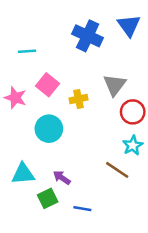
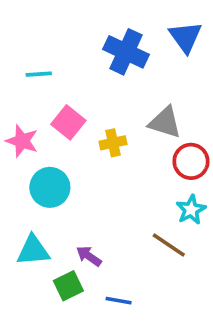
gray triangle: (115, 85) -> (165, 122), turned -50
cyan circle: (49, 129) -> (50, 187), moved

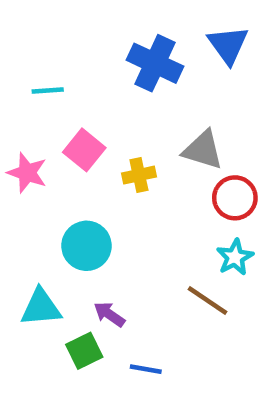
cyan circle: (50, 187) -> (86, 246), moved

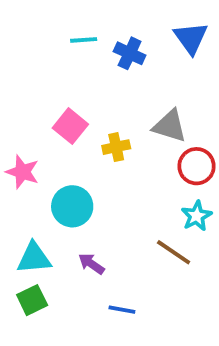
blue cross: (155, 63) -> (130, 53), size x0.7
cyan line: (48, 91) -> (84, 40), moved
pink star: (27, 173) -> (22, 172), moved
green square: (84, 351) -> (32, 300), moved

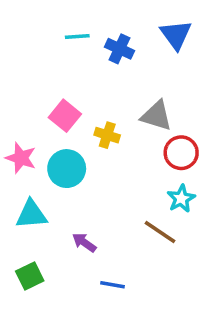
yellow cross: (116, 147) -> (107, 135), turned 30
cyan circle: (72, 206) -> (67, 169), moved
cyan triangle: (34, 258) -> (31, 214), moved

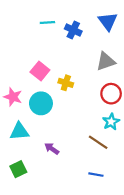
gray triangle: (156, 116) -> (106, 61), moved, turned -36
blue line: (112, 285) -> (96, 175), moved

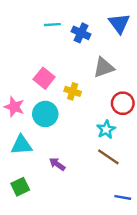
gray triangle: (106, 61) -> (104, 67), moved
cyan star: (111, 122) -> (106, 129), moved
blue line: (96, 175) -> (123, 197), moved

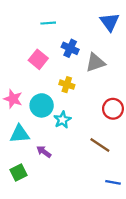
blue cross: (81, 33) -> (70, 48), moved
pink square: (44, 78) -> (38, 59), moved
red circle: (123, 103) -> (113, 109), moved
cyan star: (106, 129) -> (62, 120), moved
purple arrow: (57, 164) -> (44, 152), moved

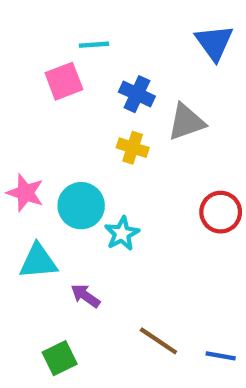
pink square: (38, 59) -> (64, 81), moved, turned 30
yellow cross: (67, 85) -> (133, 148), moved
brown line: (100, 145) -> (158, 341), moved
green square: (19, 172) -> (60, 358), moved

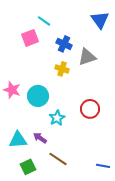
cyan line: (94, 45) -> (44, 21), turned 40
red circle: (221, 212) -> (90, 109), moved
cyan star: (122, 234) -> (57, 118), moved
cyan triangle: (38, 261) -> (18, 140), moved
brown line: (158, 341) -> (58, 159), moved

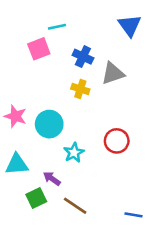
cyan line: (44, 21) -> (57, 27), turned -48
cyan triangle: (18, 140) -> (17, 164), moved
green square: (28, 167) -> (36, 198), moved

